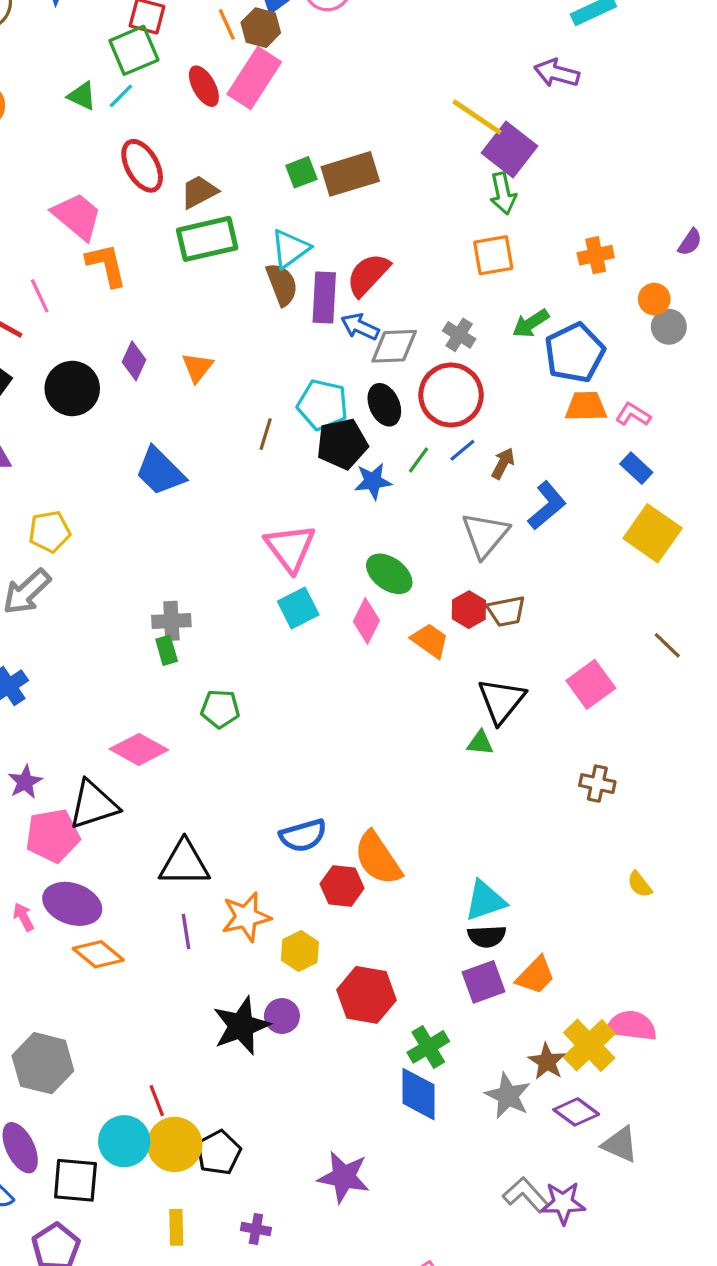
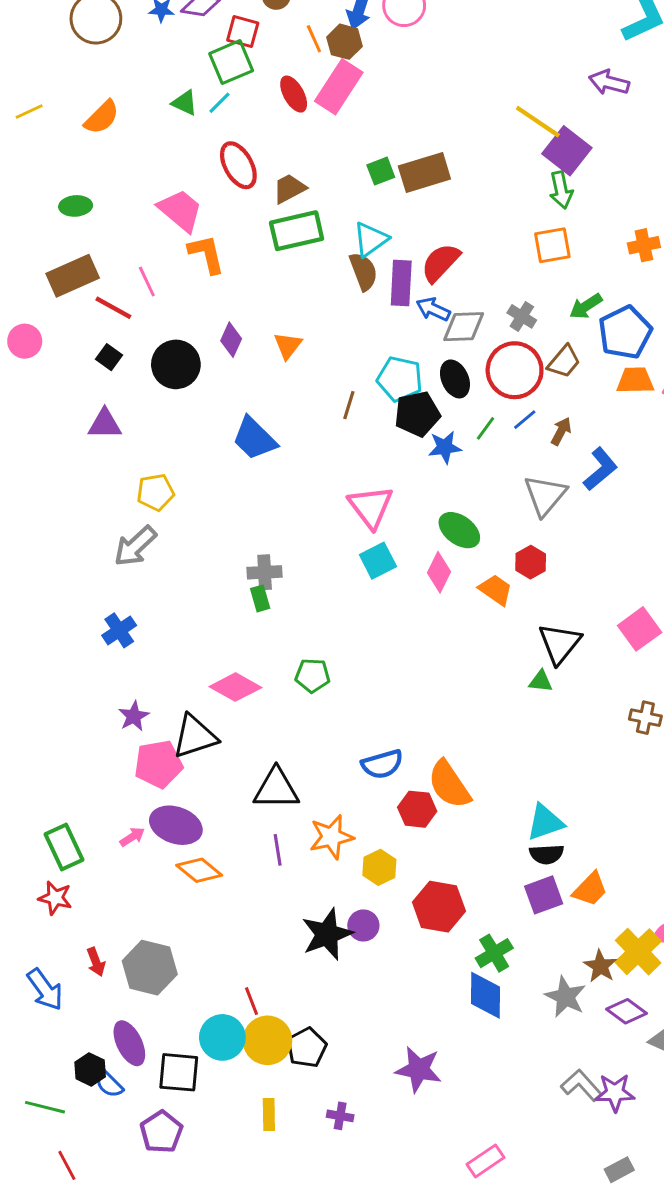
brown trapezoid: (506, 611) -> (564, 361), moved, turned -39
green pentagon: (220, 709) -> (313, 675), moved
pink arrow: (23, 917) -> (132, 837), turned 85

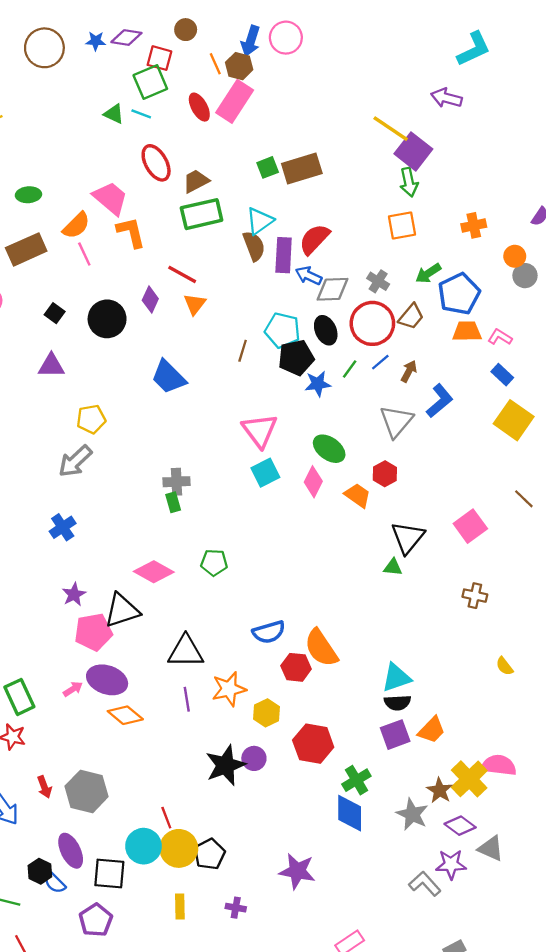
cyan line: (219, 103) -> (141, 114), turned 66
orange semicircle: (102, 117) -> (76, 225), moved
red line: (113, 308) -> (182, 274), moved
purple star: (615, 1093) -> (451, 864), moved

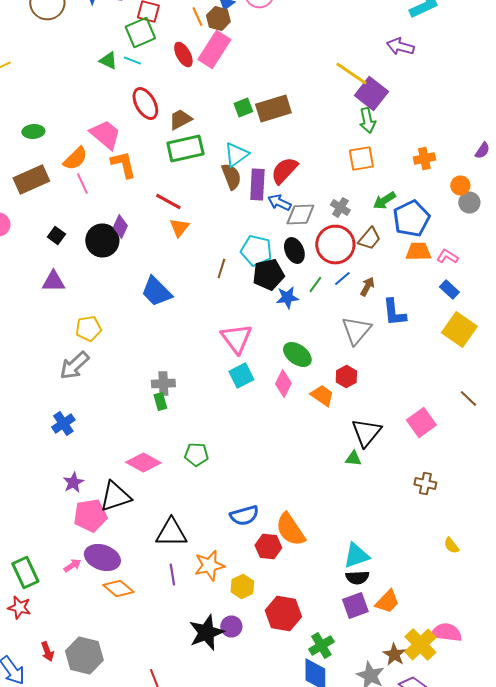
purple diamond: (150, 300) -> (120, 226), moved
blue L-shape: (440, 401) -> (394, 312), turned 124

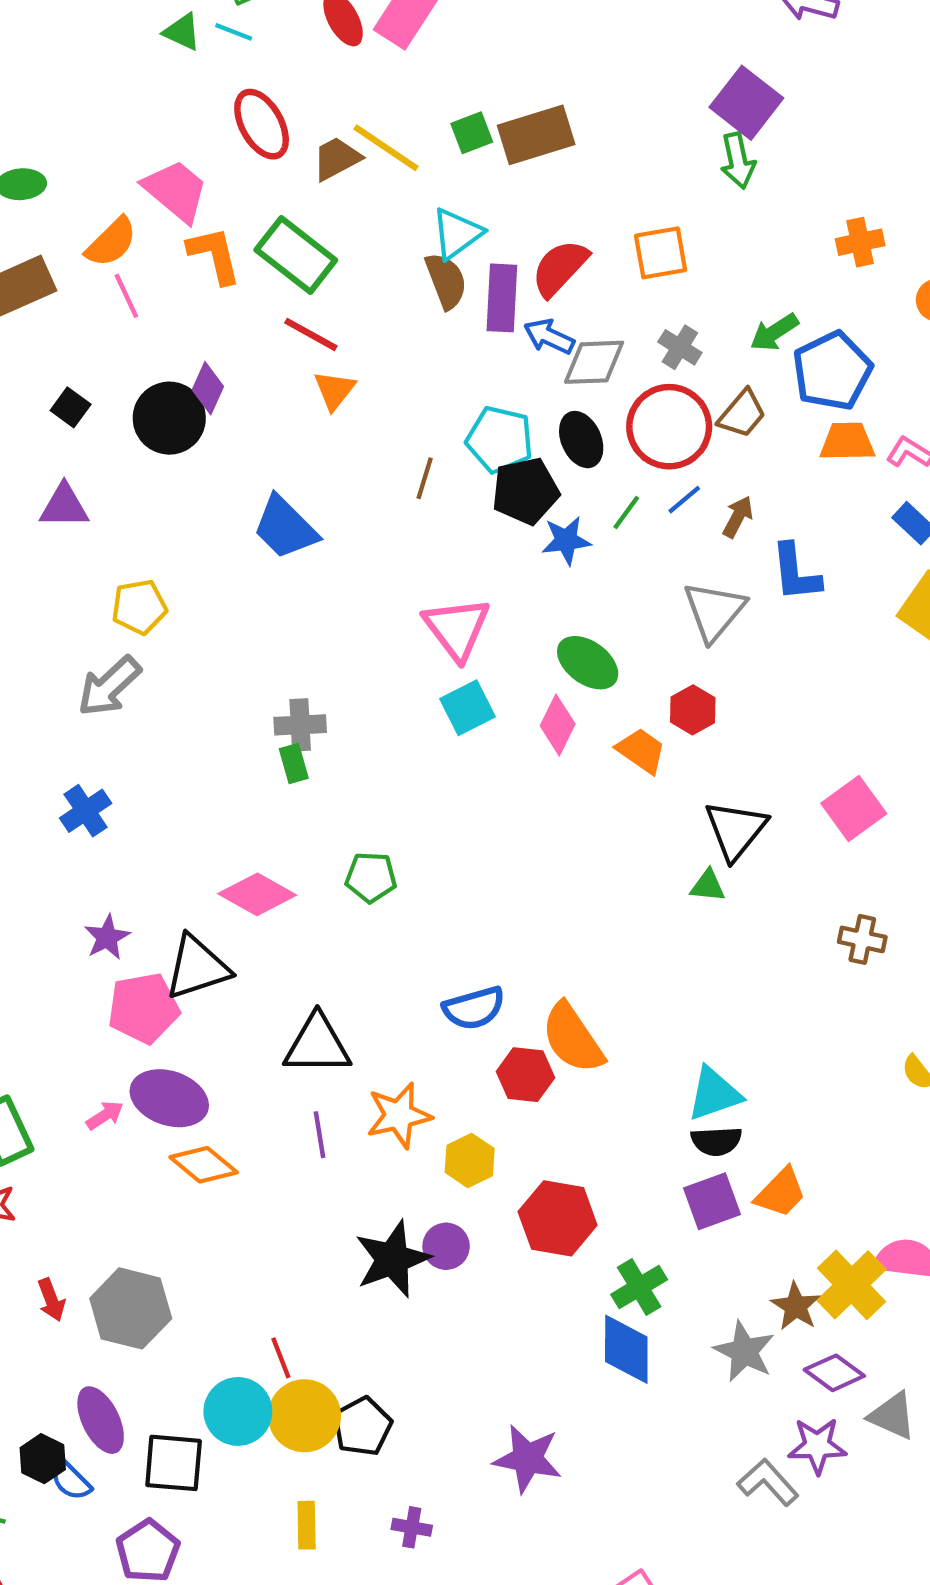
yellow line: (351, 74) -> (386, 148), moved
green rectangle: (185, 148) -> (296, 255), moved, turned 51
orange square: (361, 158) -> (661, 253), moved

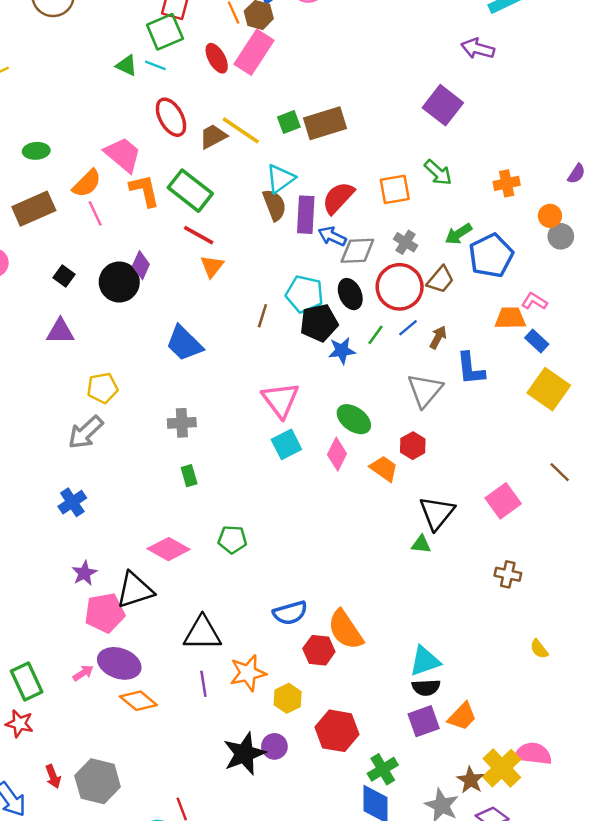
green arrow: (738, 161) -> (438, 173), moved, turned -36
orange trapezoid: (847, 442) -> (510, 318), moved
gray cross: (300, 725) -> (182, 423), moved

